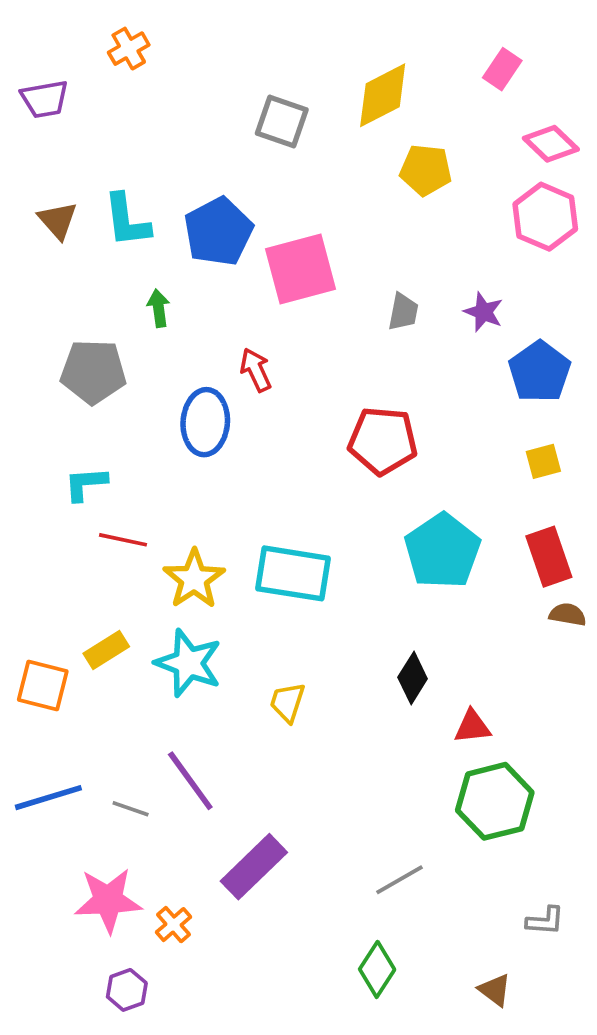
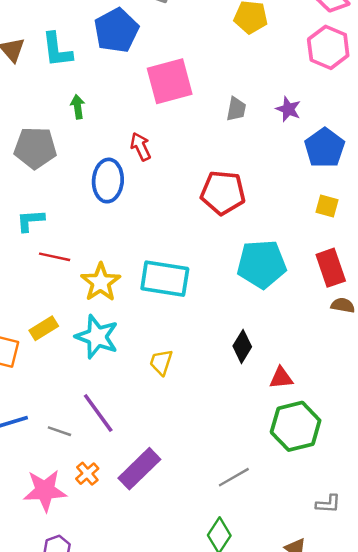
blue pentagon: (218, 232) -> (116, 30), moved
yellow square: (543, 461) -> (327, 206), turned 30
cyan pentagon: (442, 551) -> (262, 264), turned 30
orange cross: (174, 925) -> (87, 474), moved

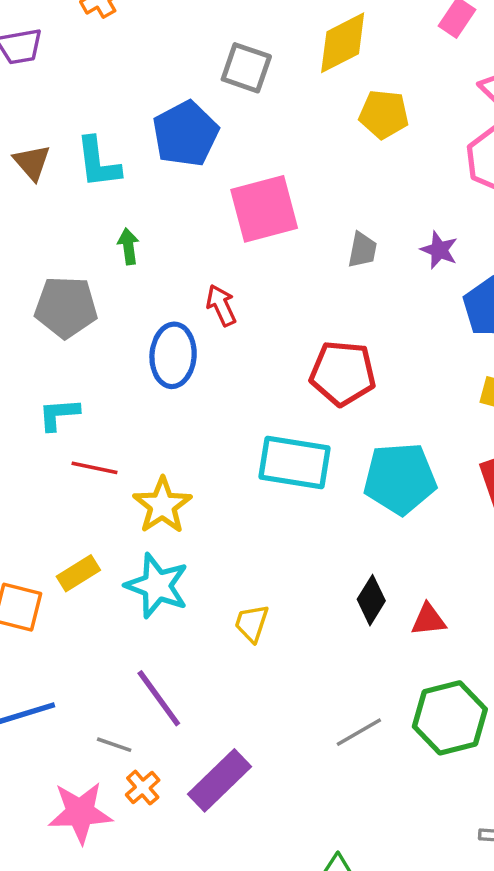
cyan rectangle: (165, 279) -> (295, 462), moved
red triangle: (281, 378) -> (428, 620), moved
gray line: (59, 431) -> (114, 745), moved
gray line: (234, 477) -> (359, 732), moved

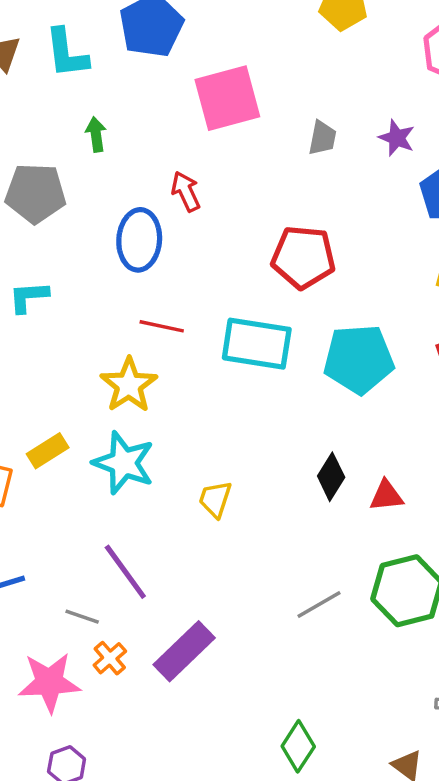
red line: (94, 468) -> (162, 326), moved

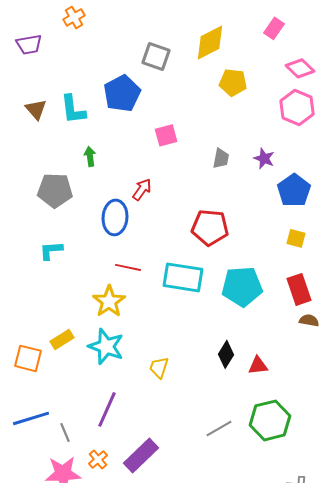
pink square: (227, 98) -> (166, 135), size x0.6
red arrow: (186, 191) -> (142, 189), turned 60
purple line: (125, 572) -> (107, 409), turned 60
gray line: (82, 617) -> (65, 432), moved, turned 48

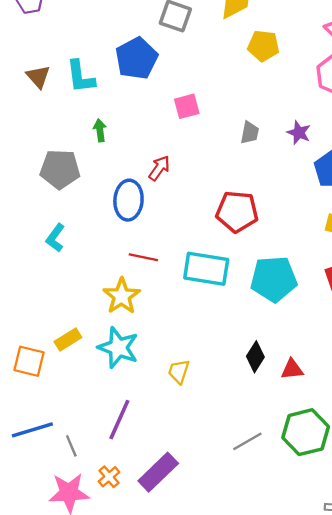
cyan L-shape: (51, 250) -> (55, 238), turned -50

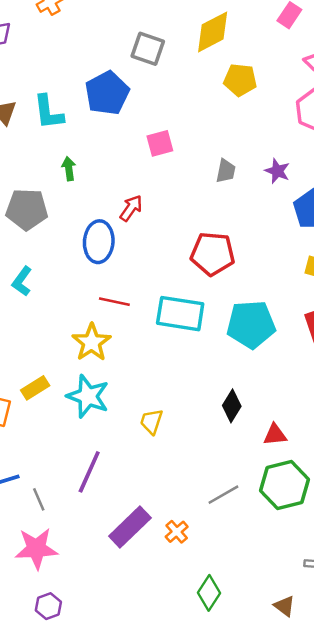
red triangle: (292, 369) -> (275, 435), moved
orange cross: (109, 477) -> (177, 532), moved

